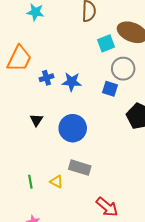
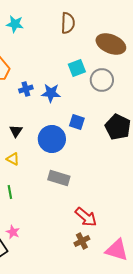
cyan square: (106, 43) -> (77, 68), moved
blue square: (110, 89) -> (77, 122), moved
yellow triangle: (57, 182) -> (13, 159), moved

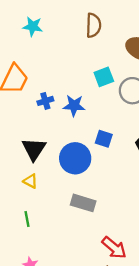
black triangle: (16, 131) -> (34, 149), size x1.6

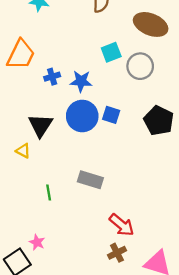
blue circle: (75, 158) -> (82, 116), moved
yellow triangle: (30, 181) -> (23, 151), moved
green line: (27, 219) -> (49, 192), moved

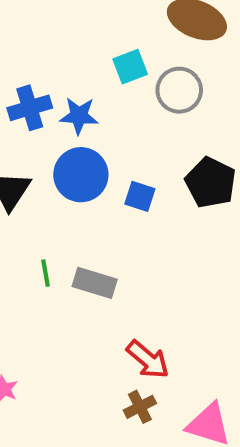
blue cross: (52, 77) -> (30, 108), size x1.5
blue square: (111, 115) -> (140, 196), moved
green line: (49, 192) -> (45, 273), moved

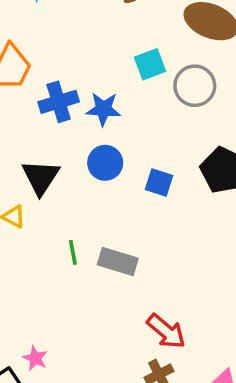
blue circle: (81, 175) -> (105, 163), size x0.7

